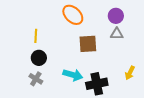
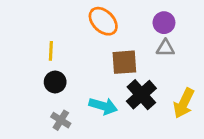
yellow arrow: (130, 73) -> (184, 103), size x1.5
gray cross: (36, 79) -> (61, 120), moved
black cross: (97, 84) -> (141, 95), moved, turned -30

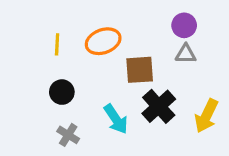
orange ellipse: (103, 21) -> (103, 41), moved, turned -64
yellow line: (51, 51) -> (57, 44), moved
cyan arrow: (103, 106) -> (116, 119), turned 40

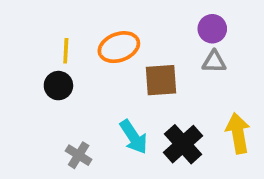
black circle: (62, 92) -> (58, 86), moved
black cross: (159, 106) -> (183, 144), moved
yellow arrow: (206, 116) -> (238, 133), turned 144

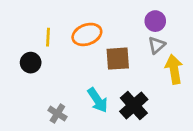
gray triangle: (214, 62) -> (157, 45), turned -42
black circle: (58, 86) -> (31, 63), moved
yellow arrow: (238, 133) -> (174, 69), moved

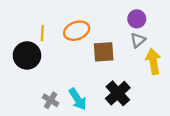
black circle: (31, 63) -> (27, 55), size x1.5
cyan arrow: (98, 100) -> (78, 99), moved

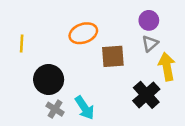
yellow line: (42, 33) -> (22, 44), moved
black circle: (27, 55) -> (49, 80), moved
black cross: (118, 93) -> (146, 95), moved

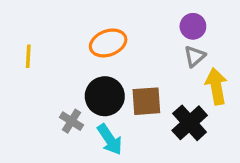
brown square: (113, 56) -> (146, 101), moved
black circle: (49, 80) -> (105, 96), moved
gray cross: (55, 109) -> (71, 121), moved

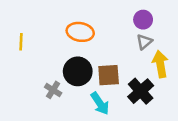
orange ellipse: (108, 43) -> (80, 32), turned 30
cyan arrow: (110, 139) -> (100, 103), moved

